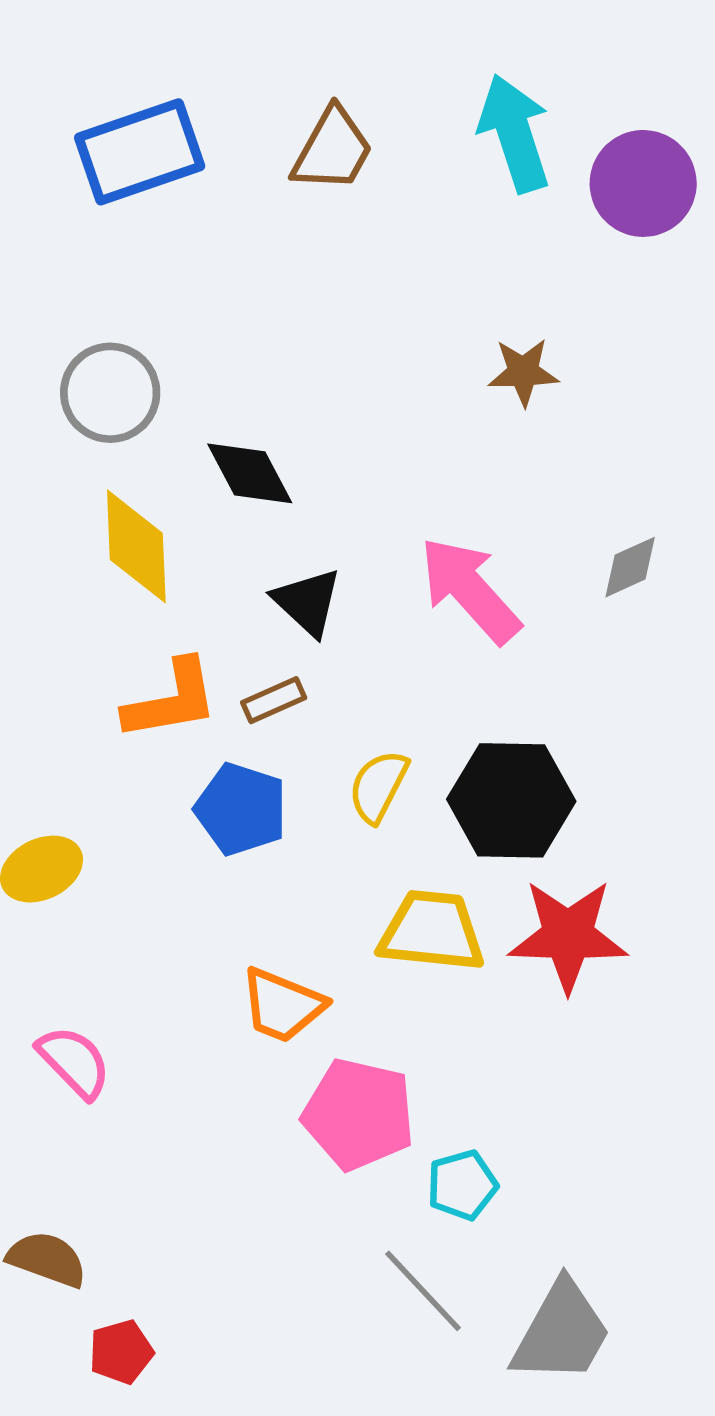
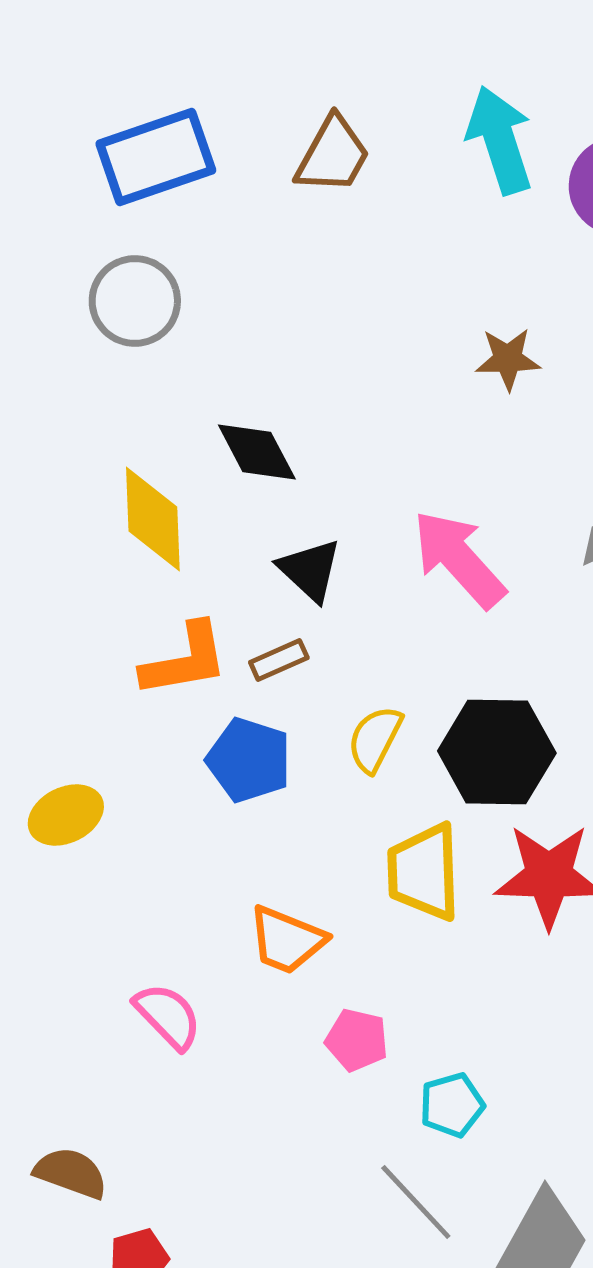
gray circle: (110, 393) -> (135, 301), moved
yellow trapezoid: (432, 931) -> (424, 872), turned -98
pink semicircle: (74, 1062) -> (168, 1016), moved
pink pentagon: (359, 1114) -> (357, 1040), size x0.6

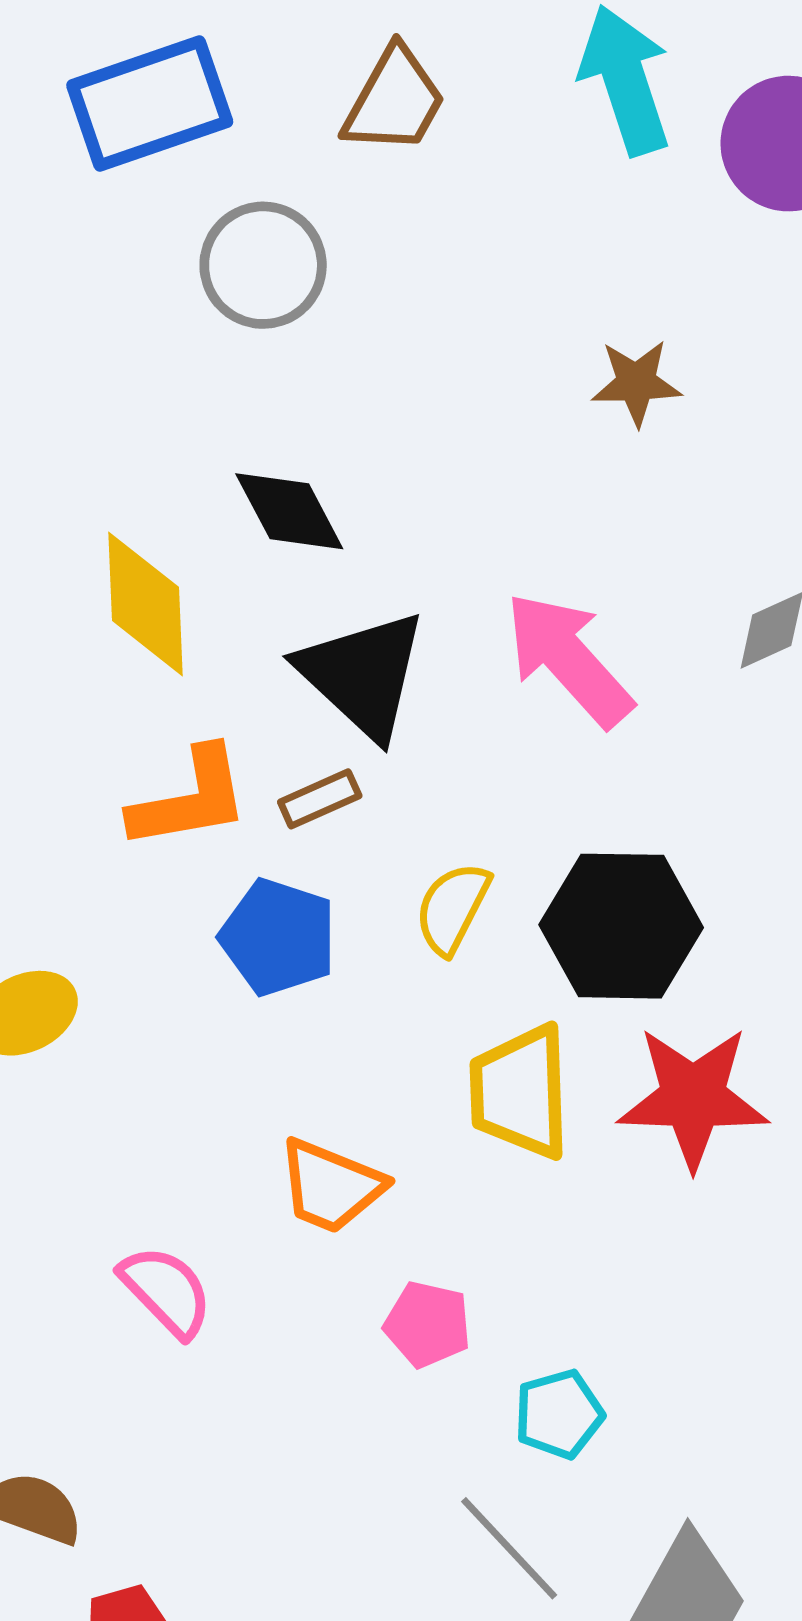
gray circle: (135, 301) -> (263, 265), moved
black triangle: (310, 570) -> (363, 674), size x1.5

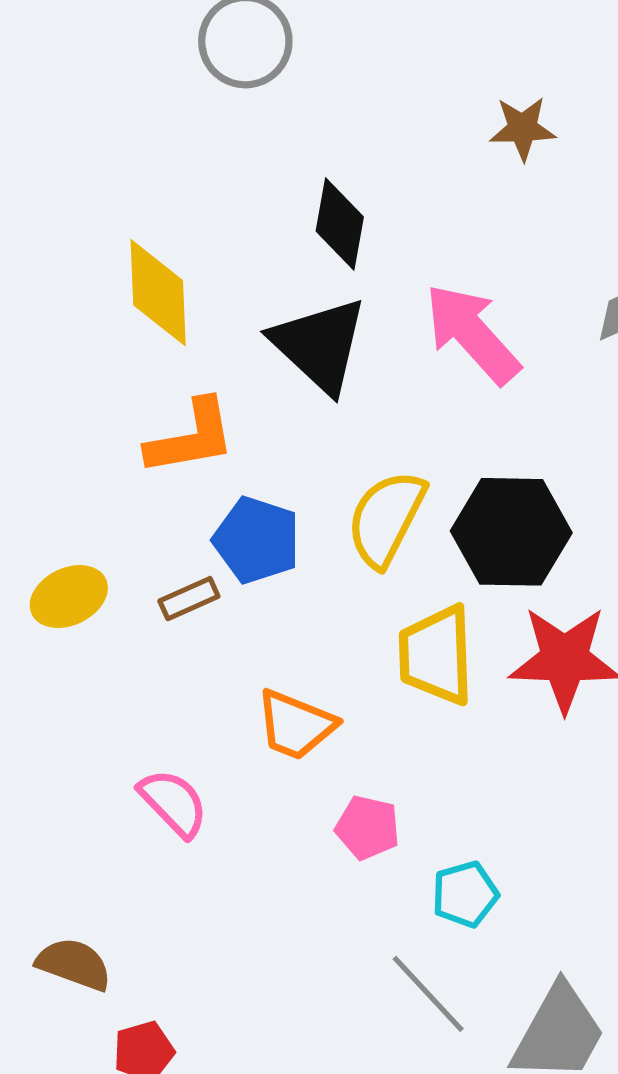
black diamond: (289, 511) -> (340, 224), moved, turned 38
brown rectangle: (320, 799) -> (189, 599), moved
yellow semicircle: (452, 908) -> (386, 519), size x1.4

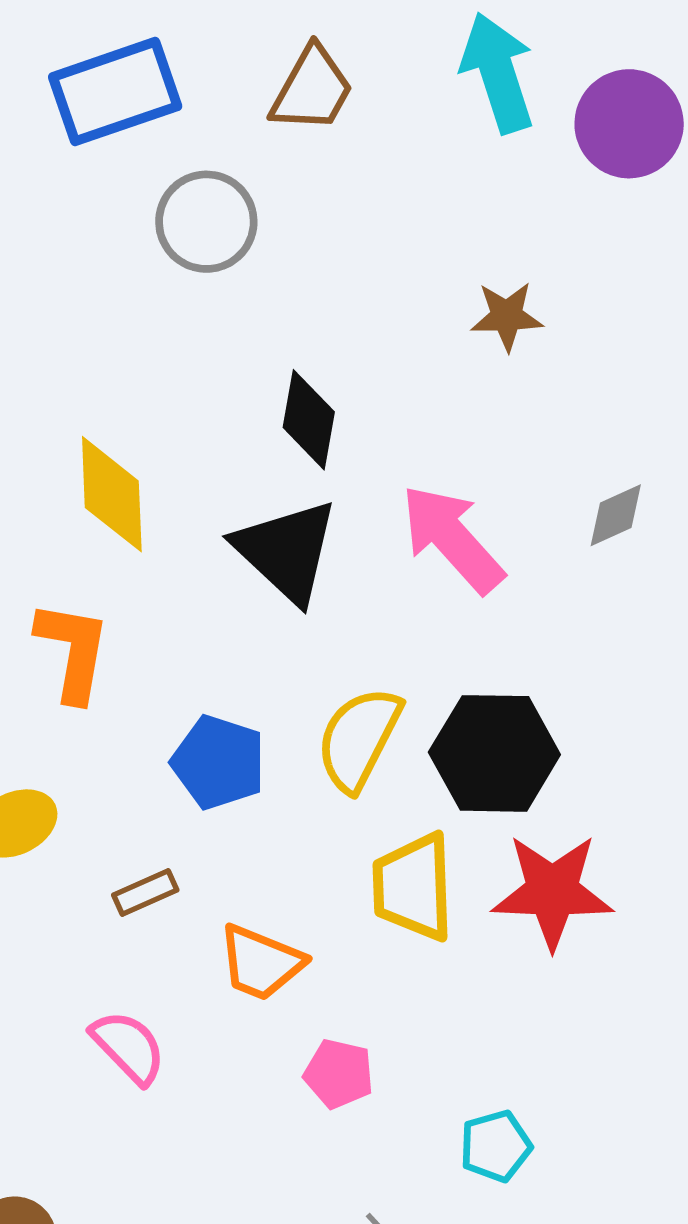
orange L-shape: (191, 437) -> (73, 651), moved, turned -70
brown rectangle: (189, 599) -> (145, 892), moved
cyan pentagon: (465, 894) -> (496, 1146), moved

